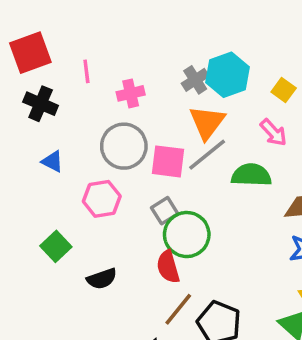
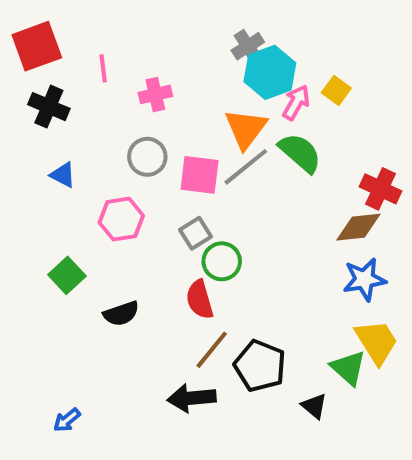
gray cross: (195, 80) -> (248, 46), moved
pink arrow: (273, 133) -> (296, 103), moved, turned -108
gray circle: (124, 146) -> (147, 157), size x0.7
green semicircle: (251, 175) -> (300, 153), moved, turned 39
green circle: (187, 235) -> (222, 261), size x0.7

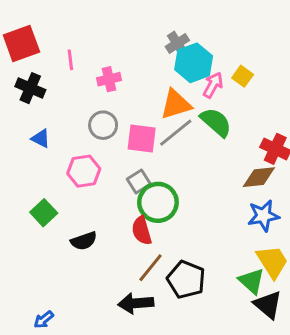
orange triangle: (246, 129) -> (176, 104), turned 36
green circle: (222, 261) -> (158, 202), size x1.4
black triangle: (314, 406) -> (268, 305), moved, size x1.5

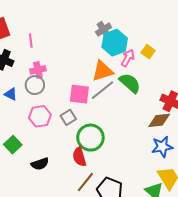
pink cross: (109, 79) -> (38, 70), moved
gray circle: (103, 125) -> (35, 85), moved
gray square: (139, 182) -> (68, 117), moved

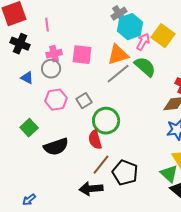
yellow square: (148, 52) -> (163, 36), size x1.6
pink square: (79, 94) -> (82, 55), moved
black semicircle: (40, 164) -> (56, 147), size x1.4

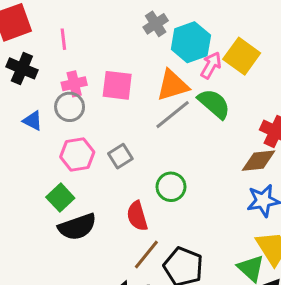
gray cross: (119, 14) -> (156, 24), moved
green circle: (106, 121) -> (171, 187), moved, size x0.7
green square: (29, 128) -> (60, 198), moved

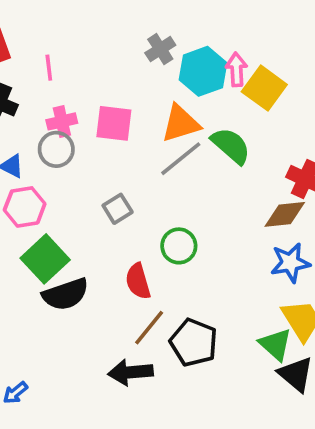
pink arrow: (211, 65) -> (236, 69), moved, turned -32
pink hexagon: (77, 155) -> (25, 207), moved
green square: (60, 198) -> (45, 259), size x1.4

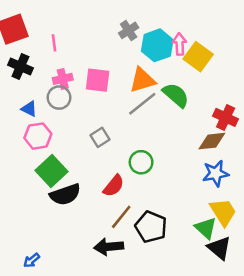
red semicircle: (138, 281) -> (114, 186), turned -125

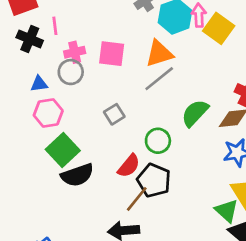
pink line: (54, 43) -> (55, 26), moved
green semicircle: (176, 95) -> (195, 113), moved, turned -88
blue triangle: (29, 109) -> (39, 84), turned -35
black pentagon: (151, 227) -> (154, 180), moved

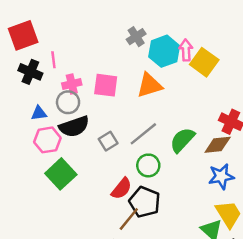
gray line: (159, 79) -> (143, 134), moved
black semicircle: (77, 175) -> (74, 127), moved

